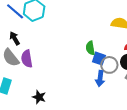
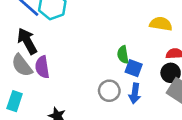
black arrow: (15, 38) -> (27, 41), size x1.5
gray circle: (109, 65) -> (109, 91), moved

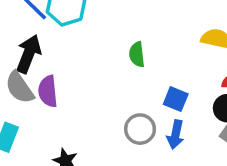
black arrow: (27, 41) -> (29, 54), turned 48
green semicircle: (123, 55) -> (137, 54), moved

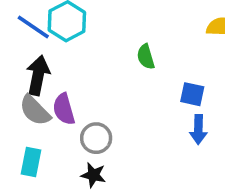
gray circle: (140, 129) -> (96, 138), moved

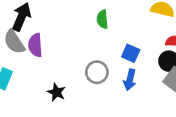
gray circle: (96, 138) -> (97, 72), moved
black star: (93, 175) -> (56, 92), moved

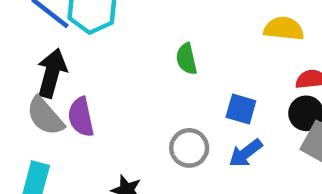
blue arrow: (130, 80) -> (246, 153), turned 48

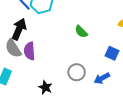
green semicircle: (187, 59) -> (81, 32), turned -40
blue square: (241, 109) -> (112, 53), moved

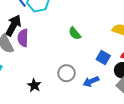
purple semicircle: (29, 51) -> (23, 38), moved

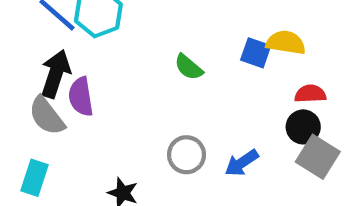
blue square: (103, 58) -> (256, 53), moved

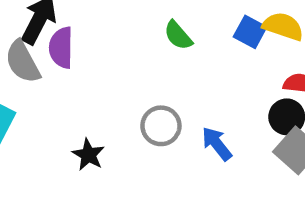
blue arrow: (242, 163) -> (217, 144), turned 76

